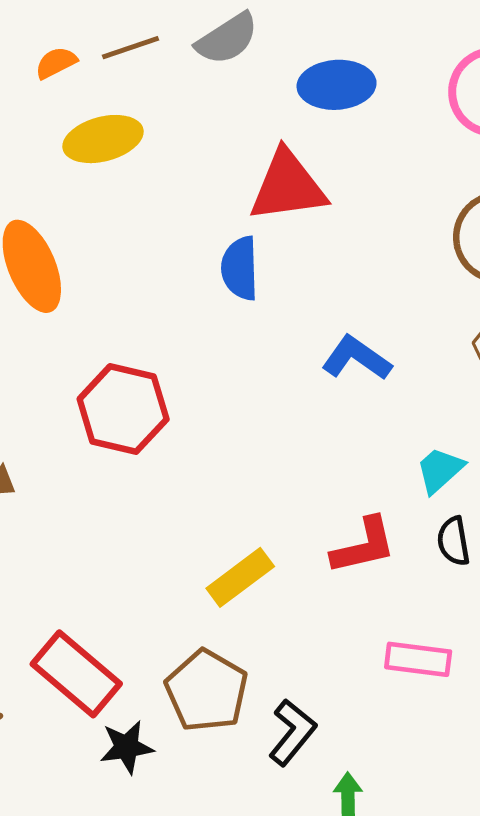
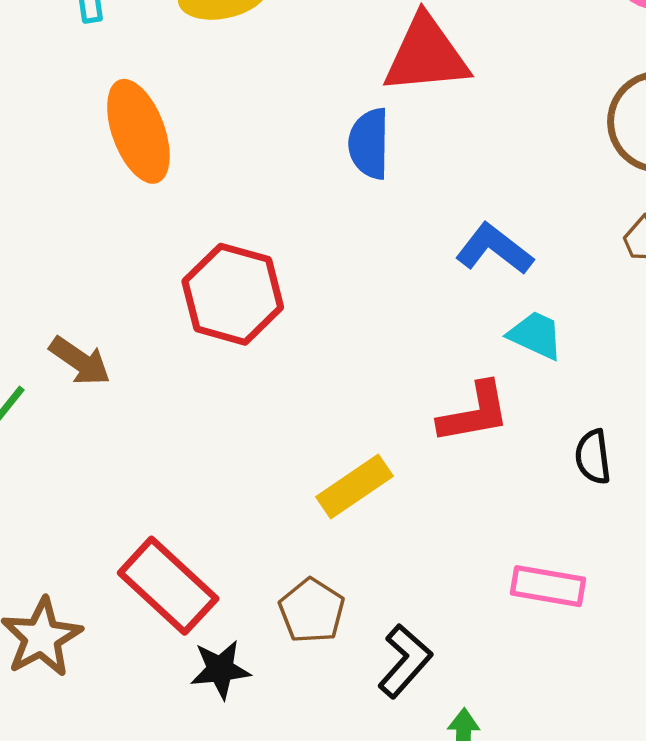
cyan trapezoid: (440, 470) -> (536, 335), moved, turned 64
red L-shape: (364, 546) -> (474, 413), moved
brown pentagon: (207, 691) -> (312, 611), size x0.7

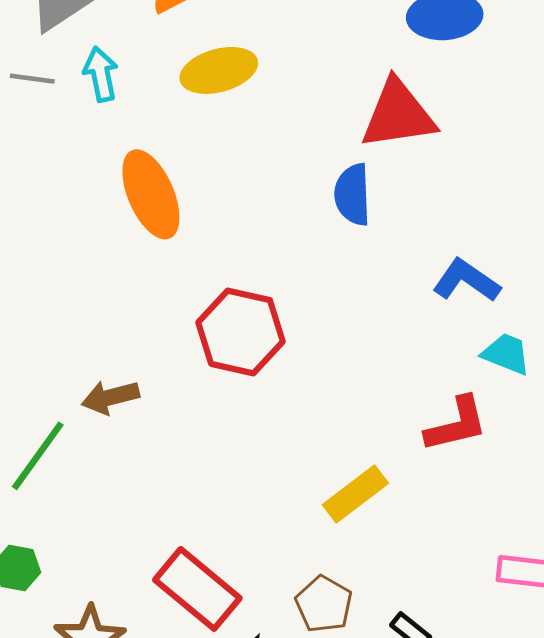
brown arrow: (80, 361) -> (110, 397), turned 134

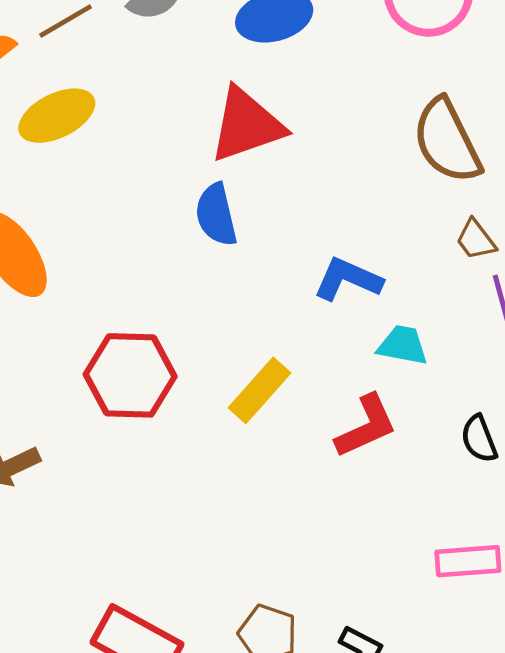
yellow rectangle: (355, 494) -> (259, 390), moved

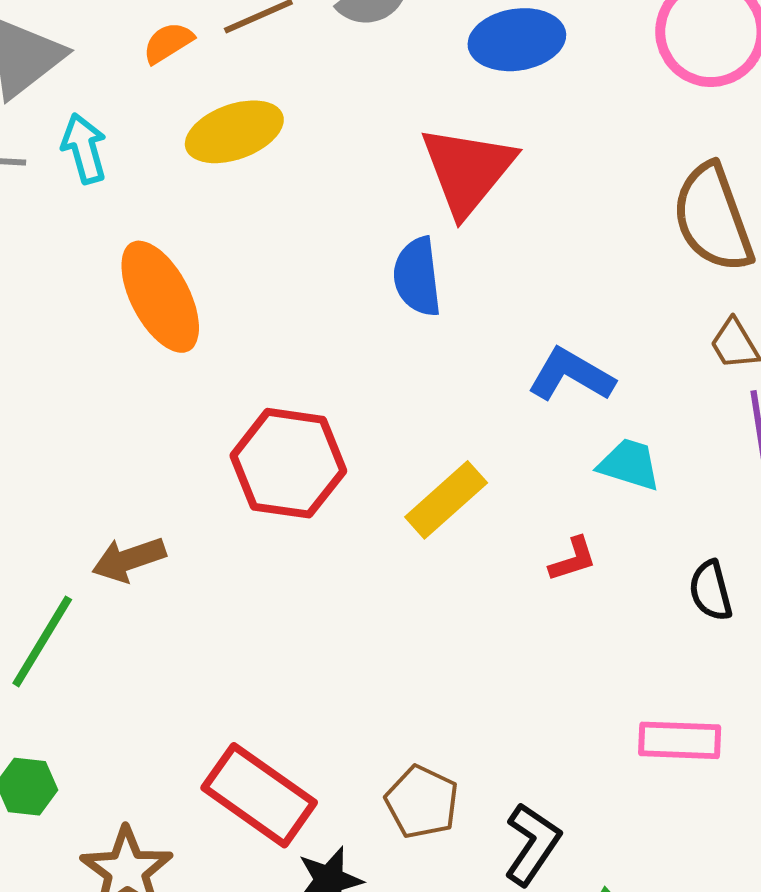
red triangle: (247, 125) -> (467, 170), turned -38
red L-shape: (366, 426) -> (573, 559), size x0.6

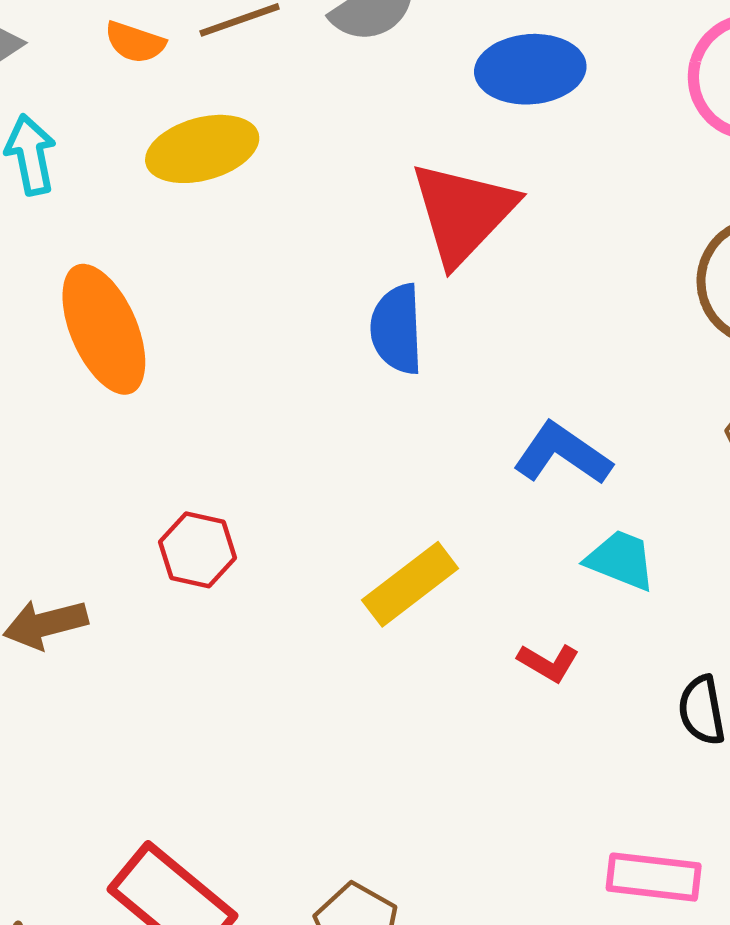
orange semicircle: (168, 43) -> (135, 42), turned -134
red hexagon: (288, 463) -> (198, 550), moved, size x0.6
red L-shape: (573, 559) -> (548, 663), turned 44

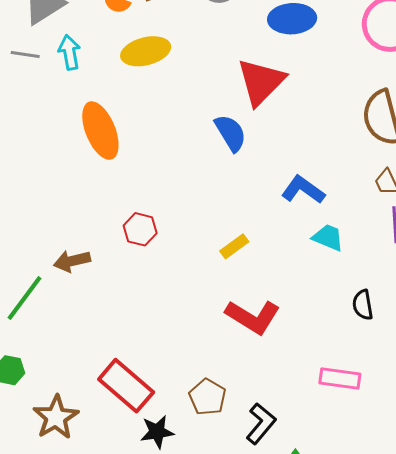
blue semicircle: (397, 329) -> (231, 133), turned 150
yellow rectangle: (410, 584) -> (234, 246), size x0.7
red L-shape: (548, 663) -> (253, 317), moved, size x2.0

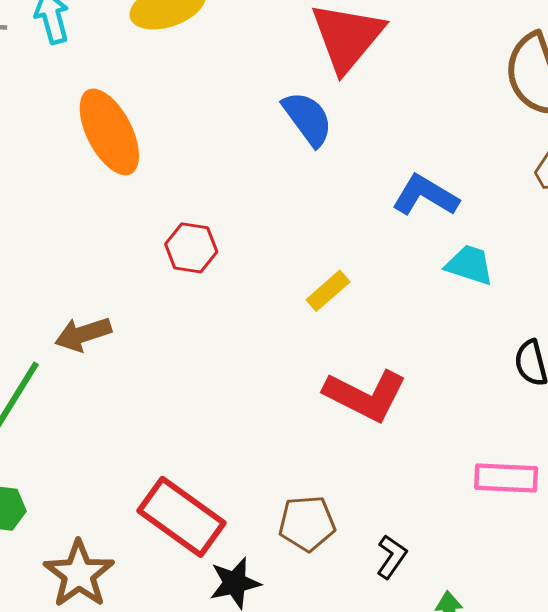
red hexagon: (140, 229) -> (191, 248), moved
brown pentagon: (207, 397) -> (307, 523), turned -30
black L-shape: (261, 424) -> (392, 557), size x0.7

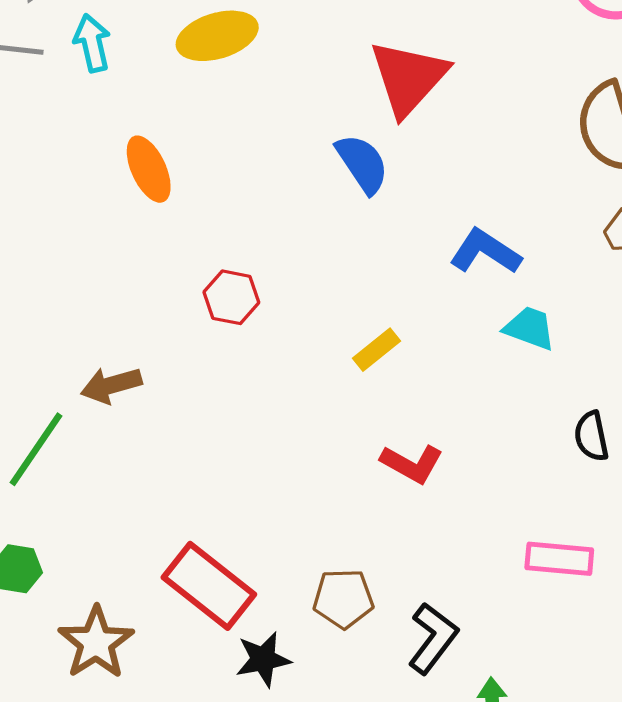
orange ellipse: (109, 132) -> (149, 169), size x0.7
red L-shape: (365, 395) -> (412, 464), size x0.7
black L-shape: (392, 557) -> (433, 638), size x1.5

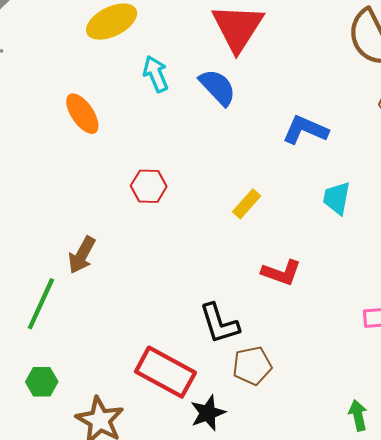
cyan arrow: (92, 43) -> (156, 74), moved
cyan trapezoid: (530, 328) -> (337, 198), moved, turned -90
brown arrow: (111, 385) -> (82, 255), turned -36
black L-shape: (433, 638) -> (219, 323), moved, turned 135

